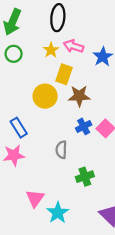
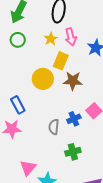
pink arrow: (73, 46) -> (71, 37), turned -126
blue cross: (84, 126) -> (74, 119), moved

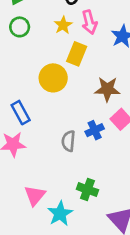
brown star: (73, 81) -> (107, 89), moved
green cross: (73, 152) -> (87, 190), moved, turned 35

